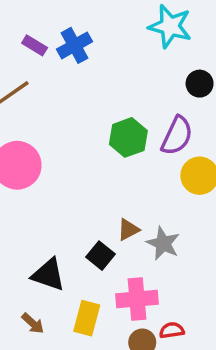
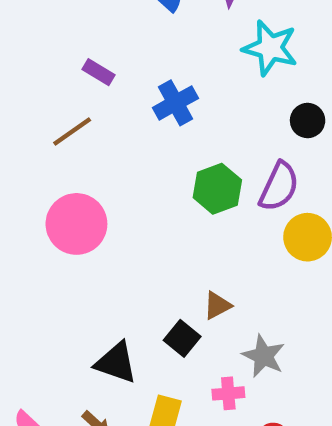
blue cross: (74, 45) -> (176, 103), moved
gray star: (163, 243) -> (264, 356), moved
pink cross: (137, 299) -> (228, 393), size x0.6

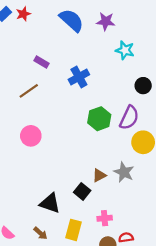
cyan star: (270, 48) -> (125, 50), size x0.7
pink circle: (76, 224) -> (31, 136), size x0.7
gray star: (264, 356) -> (124, 172), moved

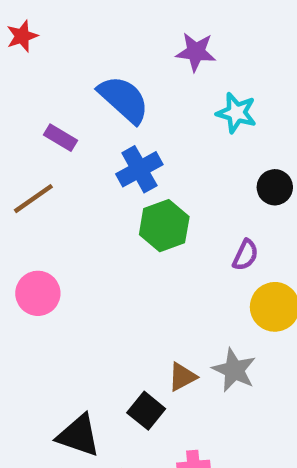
blue semicircle: (71, 20) -> (124, 99), moved
purple semicircle: (129, 118) -> (245, 255), size x0.6
green hexagon: (99, 119) -> (164, 226), moved

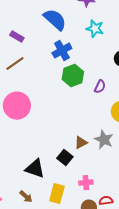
cyan star: (236, 113) -> (95, 29), moved
purple rectangle: (60, 138) -> (17, 37), moved
purple semicircle: (245, 255) -> (100, 87), moved
pink circle: (38, 293) -> (17, 106), size x1.4

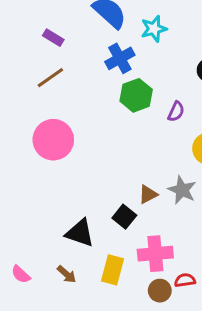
cyan star: (95, 29) -> (154, 29), moved, turned -30
pink cross: (86, 183) -> (155, 254), size x1.6

